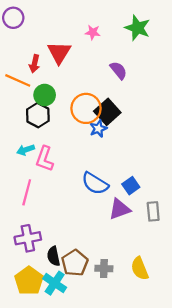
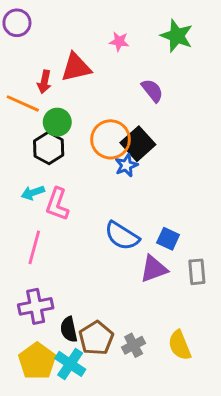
red triangle: (59, 52) -> (76, 67), turned 45
blue square: (131, 186) -> (168, 239), turned -30
gray cross: (104, 268) -> (134, 345), turned -30

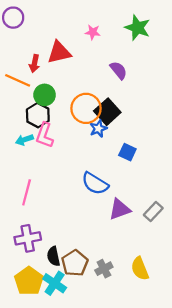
cyan arrow: (33, 193) -> (24, 140), moved
pink L-shape: (57, 204) -> (45, 135), moved
blue square: (168, 239) -> (127, 152), moved
gray rectangle: (197, 272) -> (153, 211), turned 48

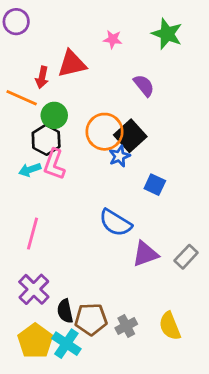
purple cross: (28, 238) -> (34, 289), turned -35
brown pentagon: (75, 263) -> (91, 319), turned 30

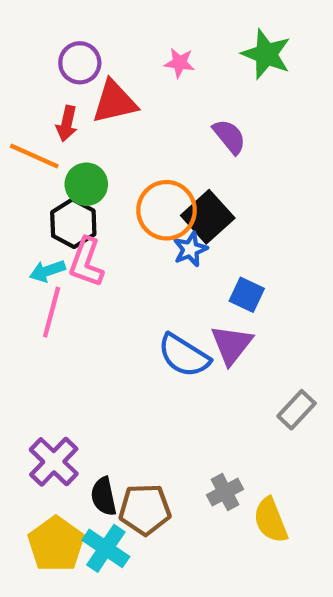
purple circle: (16, 22) -> (80, 63), moved
pink line: (32, 234) -> (52, 312), moved
purple triangle: (145, 254) -> (232, 345), moved, turned -32
gray cross: (126, 326) -> (225, 492), moved

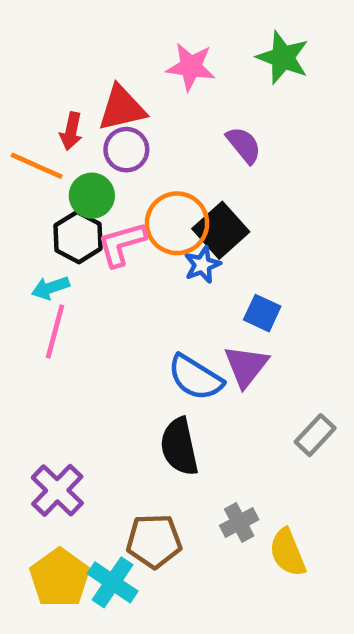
purple circle: (80, 63) -> (126, 150), moved
pink star: (180, 63) -> (191, 67), size x1.5
pink L-shape: (86, 262) -> (122, 244), moved, turned 54
black semicircle: (104, 496) -> (179, 447), moved, size x1.4

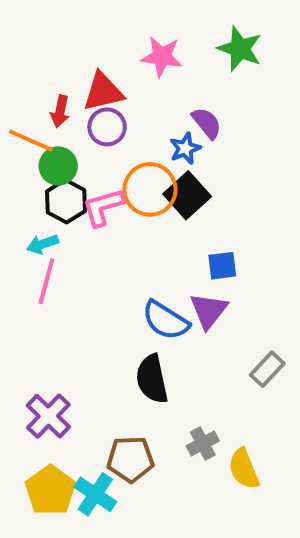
green circle: (92, 196) -> (58, 166), moved
blue star: (202, 265) -> (185, 148), moved
blue square: (262, 313) -> (222, 266), turned -32

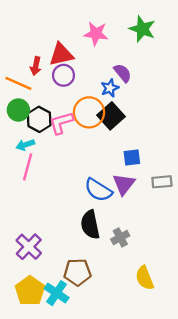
green circle: (58, 166) -> (18, 110), moved
gray rectangle: (267, 369) -> (162, 182), moved, turned 42
gray cross: (203, 443) -> (120, 237), moved

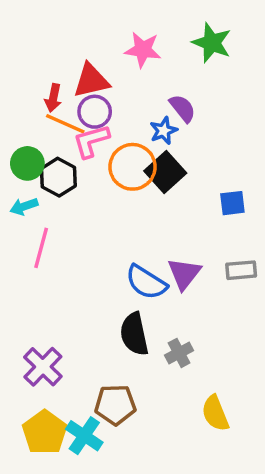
orange line: (18, 83) -> (65, 124), moved
pink L-shape: (61, 123) -> (91, 141), moved
cyan arrow: (25, 145) -> (24, 206), moved
blue square: (132, 158) -> (232, 203), moved

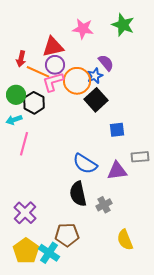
red arrow: (53, 98) -> (21, 59), moved
orange circle: (132, 167) -> (77, 81), moved
blue square: (232, 203) -> (117, 130), moved
purple triangle: (184, 274) -> (117, 171), moved, turned 45

